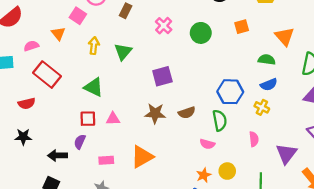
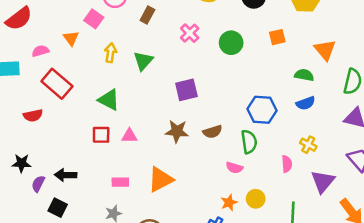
yellow cross: (262, 107) -> (308, 145), moved
black star: (23, 137) -> (21, 163), moved
purple semicircle: (80, 142) -> (38, 184), moved

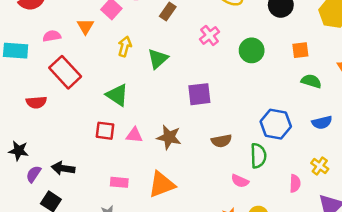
green semicircle: (304, 75) -> (311, 81), moved
brown star: (177, 131) -> (169, 137), moved

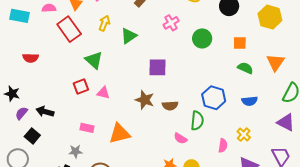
red rectangle: (65, 72) -> (69, 29), moved
red square: (105, 131) -> (81, 86), turned -35
brown star: (169, 137) -> (145, 100), moved

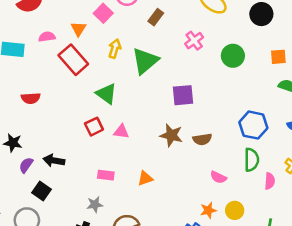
green triangle: (129, 36) -> (145, 61), size x1.4
green semicircle: (197, 121) -> (252, 160), moved
orange triangle: (120, 134) -> (145, 178), size x0.6

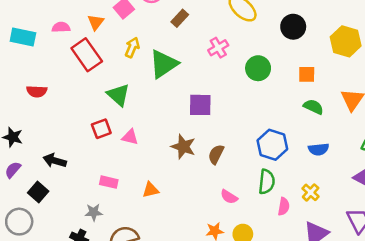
brown semicircle: (202, 139) -> (216, 154), turned 120
purple semicircle: (26, 165) -> (13, 170), moved

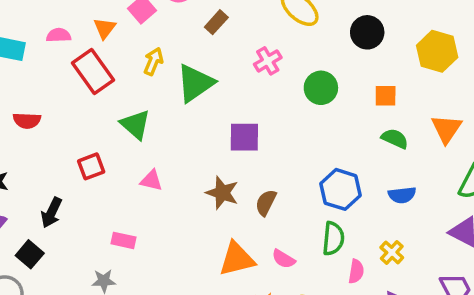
red square: (101, 129) -> (91, 166), moved
black arrow: (55, 161) -> (51, 213), turned -80
orange triangle: (151, 190) -> (237, 259), moved, size x1.6

